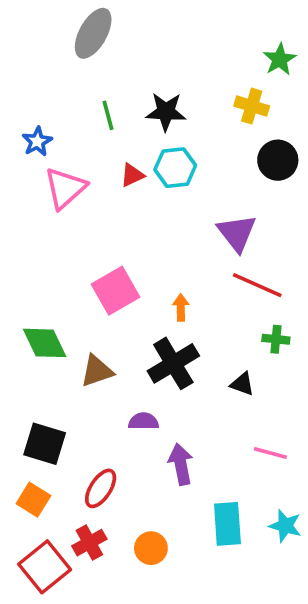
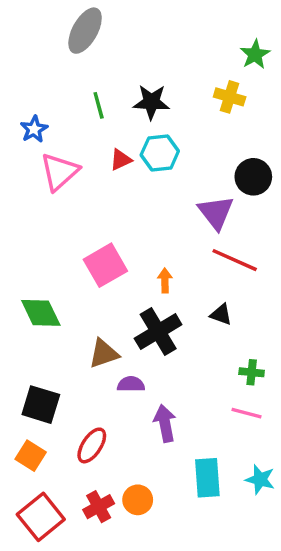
black circle: (278, 160) -> (253, 177), moved
green cross: (276, 339) -> (252, 372), moved
brown triangle: (97, 371) -> (104, 354), moved
black triangle: (242, 384) -> (221, 315), moved
red cross: (89, 543) -> (99, 507), moved

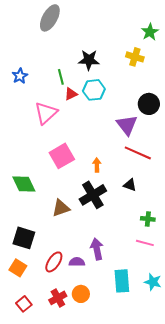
green line: (99, 105) -> (61, 77), moved
pink triangle: (60, 172) -> (46, 113), moved
purple semicircle: (131, 384) -> (77, 262), moved
red square: (41, 517) -> (24, 304), size x0.6

